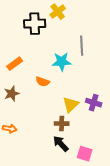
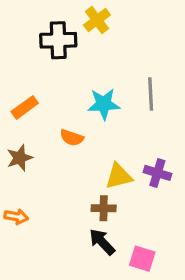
gray line: (82, 46) -> (151, 94), moved
yellow triangle: (71, 105) -> (119, 176), turned 30

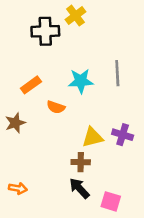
orange rectangle: (25, 107) -> (31, 85), moved
orange arrow: (16, 217) -> (18, 188), moved

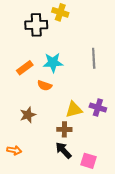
yellow cross: (75, 16) -> (60, 12), turned -35
cyan star: (81, 81) -> (53, 63), moved
brown star: (15, 123) -> (28, 115), moved

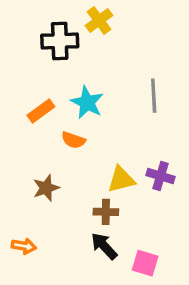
yellow cross: (60, 12) -> (99, 20), turned 35
cyan star: (53, 63) -> (87, 103), turned 30

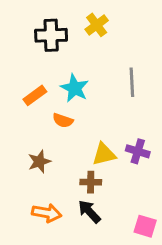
yellow cross: (99, 20) -> (97, 25), moved
orange arrow: (24, 246) -> (47, 213), moved, size x1.4
pink square: (145, 263) -> (145, 226), moved

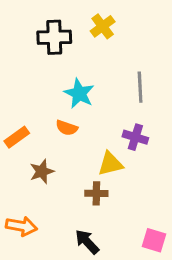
orange rectangle: (35, 95) -> (17, 137), moved
purple cross: (138, 151) -> (135, 137), moved
black arrow: (89, 212) -> (87, 242), moved
orange arrow: (47, 213) -> (21, 226), moved

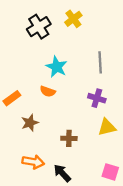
black cross: (54, 37) -> (39, 27), turned -30
yellow triangle: (110, 164) -> (107, 127), moved
orange arrow: (21, 226) -> (33, 162), moved

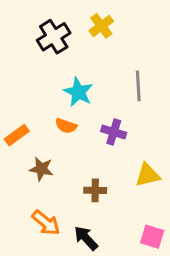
purple cross: (97, 98) -> (114, 132), moved
brown star: (30, 123) -> (41, 169), turned 30
orange arrow: (33, 162) -> (46, 223), turned 30

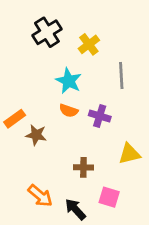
yellow cross: (101, 26) -> (89, 44), moved
orange semicircle: (66, 126) -> (69, 111), moved
brown star: (41, 169) -> (36, 135), moved
pink square: (152, 237) -> (109, 197), moved

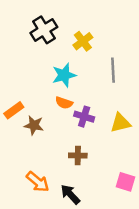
cyan star: (69, 81) -> (64, 75), turned 30
purple cross: (100, 116) -> (84, 117), moved
yellow triangle: (129, 154) -> (120, 123), moved
pink square: (109, 197) -> (126, 182), moved

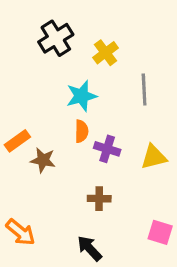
orange semicircle: (64, 103) -> (81, 131), turned -108
orange arrow: (38, 182) -> (21, 232), moved

